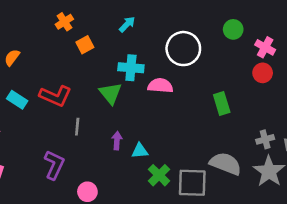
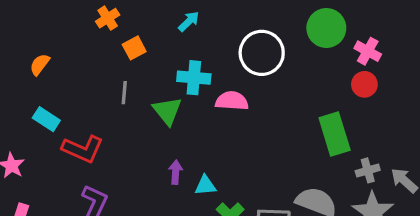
green circle: (233, 29) -> (326, 28), size x1.5
red L-shape: (55, 96) -> (83, 149), moved
green rectangle: (222, 104) -> (335, 134), moved, size x1.4
gray line: (77, 127) -> (124, 93), moved

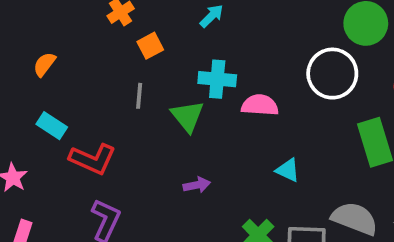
white circle: (262, 53) -> (332, 74), moved
purple arrow: (176, 172) -> (197, 185), turned 75
cyan triangle: (205, 185) -> (288, 170), moved, turned 30

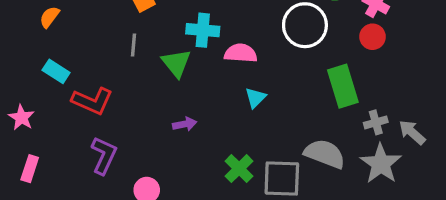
cyan triangle: (288, 170) -> (255, 98), moved, turned 50

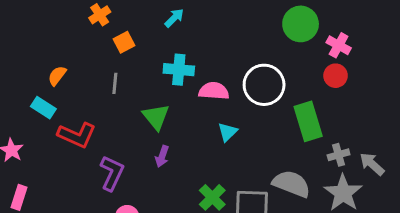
orange semicircle: (49, 17) -> (57, 76), moved
white circle: (305, 25) -> (264, 85), moved
green triangle: (176, 63) -> (156, 117), moved
purple arrow: (185, 124) -> (162, 156), turned 120
purple L-shape: (104, 155) -> (112, 173), moved

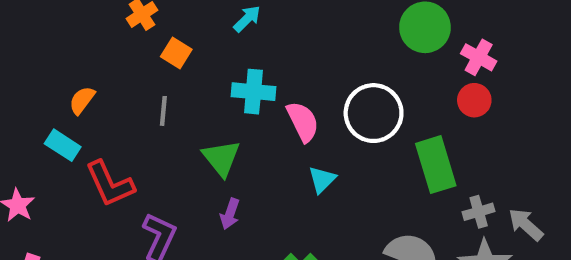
orange square: (124, 42) -> (176, 53), turned -30
pink semicircle: (214, 91) -> (303, 122), turned 60
red L-shape: (77, 135) -> (110, 184), turned 42

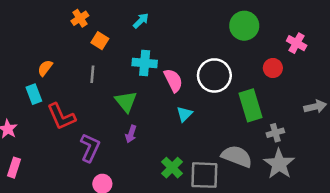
pink cross: (479, 57) -> (297, 43), moved
cyan rectangle: (63, 145) -> (34, 94), turned 36
gray arrow: (526, 225) -> (315, 107), moved, turned 125

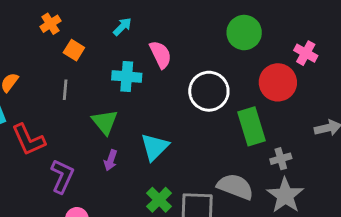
red circle: (273, 68) -> (278, 82), size x1.6
pink semicircle: (173, 80) -> (160, 55), moved
cyan triangle: (184, 114) -> (155, 147), moved, size x1.5

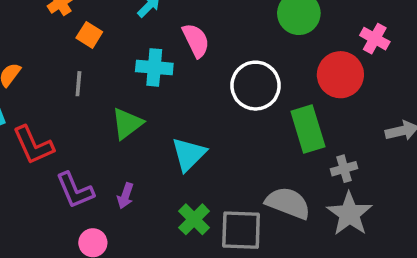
green triangle: (105, 122) -> (127, 123), turned 32
purple arrow: (111, 160) -> (125, 196), moved
purple L-shape: (62, 176) -> (75, 190), turned 132

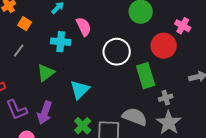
gray line: (78, 84) -> (19, 51), turned 32
purple arrow: (125, 196) -> (45, 113), size x1.6

